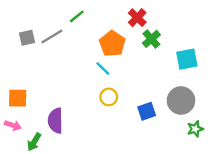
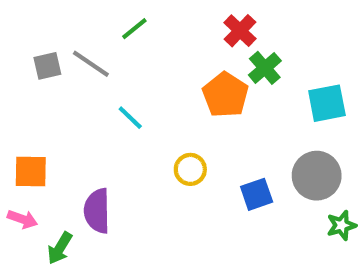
gray line: (52, 37) -> (91, 64), turned 65
orange pentagon: (112, 44) -> (225, 95), moved
cyan line: (103, 69) -> (130, 118), moved

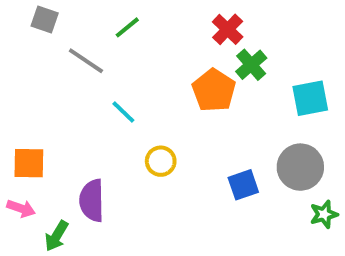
gray square: (47, 66) -> (45, 20), moved, turned 32
yellow circle: (190, 169) -> (161, 161), moved

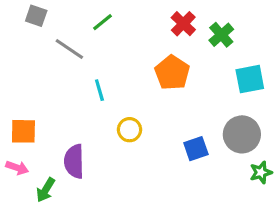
green cross: (251, 65) -> (221, 35), moved
cyan line: (123, 112) -> (99, 90), turned 30

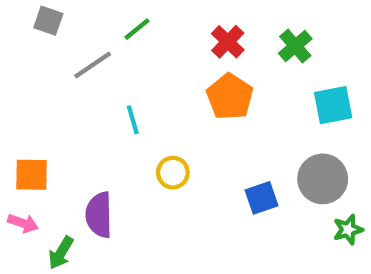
red cross: (183, 24) -> (228, 42), moved
gray line: (69, 49) -> (93, 65), turned -68

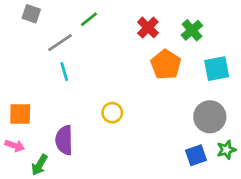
orange pentagon: (230, 97) -> (166, 65), moved
cyan line: (133, 120) -> (64, 71), moved
blue square: (261, 198) -> (196, 155), moved

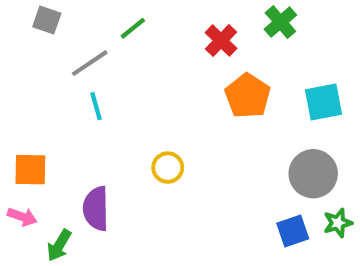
green cross: (192, 30) -> (280, 22), moved

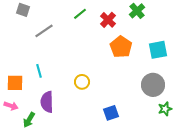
green line: (133, 28) -> (80, 14), moved
cyan line: (96, 106) -> (39, 71), moved
blue square: (293, 231) -> (111, 113), moved

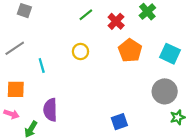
gray line: (44, 31) -> (15, 48), moved
cyan square: (158, 50) -> (170, 54), turned 36
cyan line: (39, 71) -> (42, 66), moved
yellow circle: (82, 82) -> (80, 52), moved

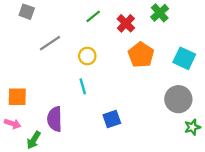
gray line: (15, 48) -> (50, 43), moved
cyan line: (42, 66) -> (83, 86), moved
blue square: (119, 122) -> (112, 119), moved

